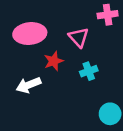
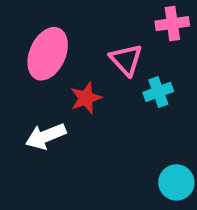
pink ellipse: (30, 34) -> (48, 54), turned -60
cyan cross: (89, 71) -> (158, 92), moved

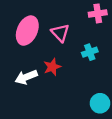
pink triangle: (126, 60) -> (60, 33), moved
red star: (86, 98) -> (52, 67), moved

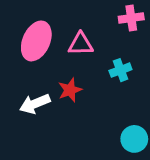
pink triangle: (60, 33) -> (81, 44), turned -48

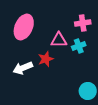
pink cross: (131, 18) -> (83, 23), moved
pink triangle: (81, 44) -> (59, 40), moved

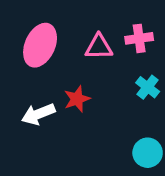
pink triangle: (59, 40) -> (99, 47), moved
cyan cross: (79, 46) -> (148, 87), moved, turned -32

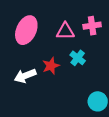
cyan cross: (148, 87) -> (78, 58), moved

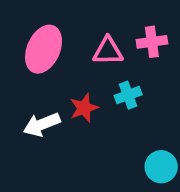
cyan cross: (78, 58) -> (128, 95), turned 32

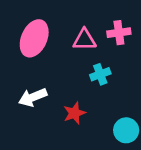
red star: (84, 108) -> (74, 113), moved

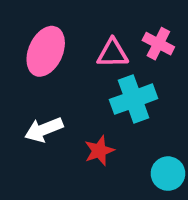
pink cross: (119, 33) -> (158, 44), turned 35
cyan cross: (100, 74) -> (134, 99), size x1.6

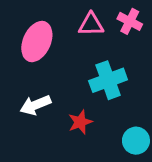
pink cross: (158, 44) -> (130, 21), moved
pink triangle: (113, 53) -> (91, 24), moved

